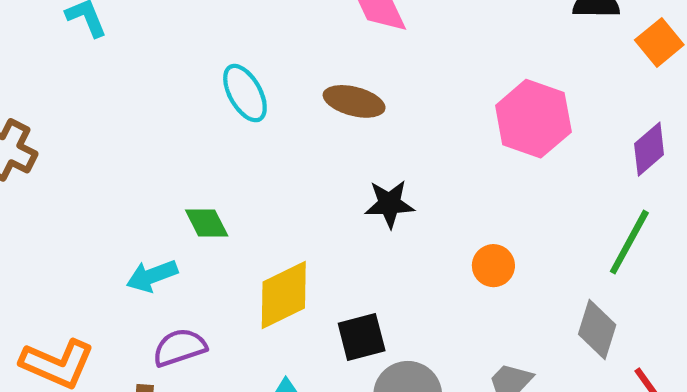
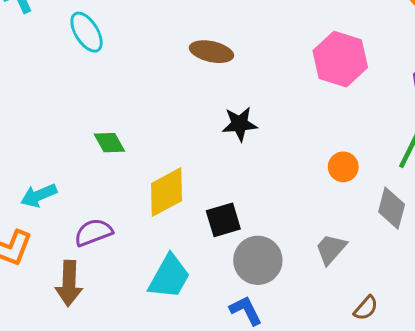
cyan ellipse: (245, 93) -> (87, 32), moved
orange circle: (493, 266) -> (343, 167), moved
cyan arrow: (152, 276) -> (39, 195), moved

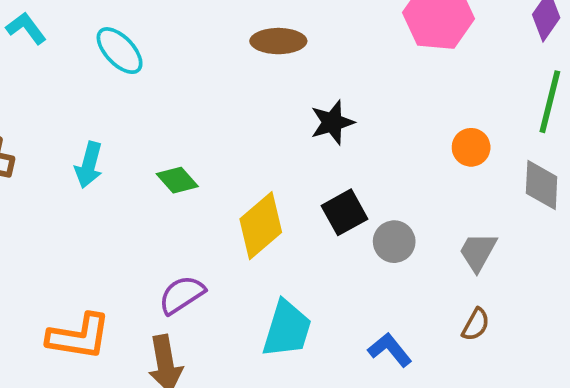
cyan arrow: (39, 195) -> (89, 165), moved, turned -40
black square: (223, 220) -> (345, 212), moved
gray circle: (258, 260) -> (394, 242), moved, size x0.7
brown semicircle: (366, 308) -> (476, 324), moved

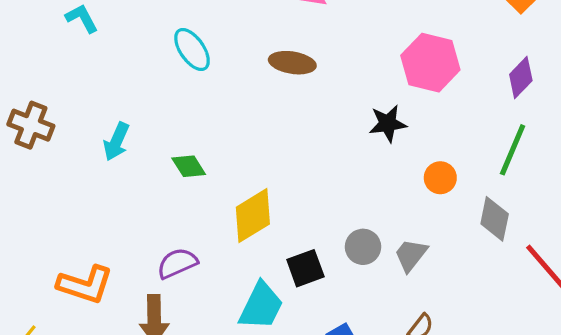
cyan ellipse: (120, 51) -> (192, 50), moved
black star: (332, 122) -> (388, 124), moved
black square: (345, 212) -> (305, 268), moved
gray trapezoid: (478, 252) -> (411, 255), moved

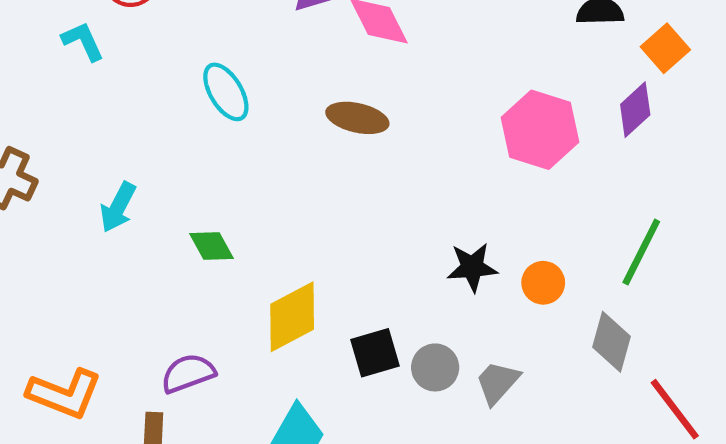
purple diamond: (521, 77) -> (635, 110), moved
black star: (388, 124) -> (472, 267), moved
black square: (305, 268) -> (375, 353), moved

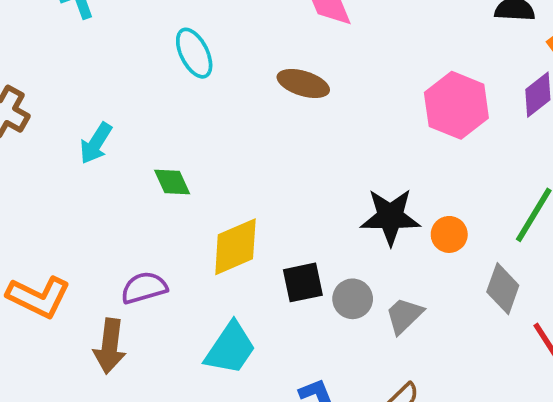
black star: (472, 267) -> (390, 217), size x1.4

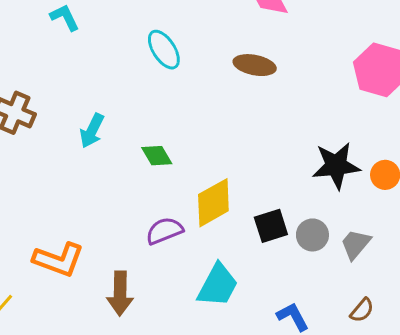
purple semicircle: (144, 288) -> (164, 231), moved

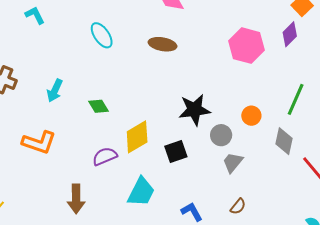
black star: (336, 166) -> (194, 110), moved
gray circle: (312, 235) -> (221, 135), moved
orange L-shape: (58, 260) -> (39, 142), moved

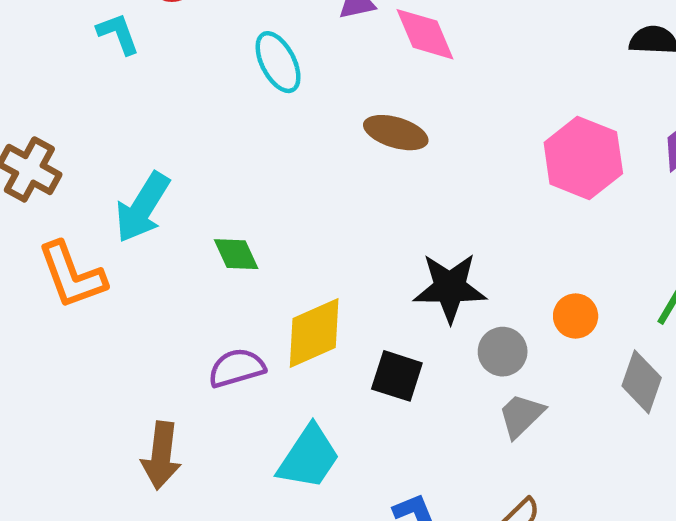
cyan ellipse: (102, 35) -> (278, 62), moved
cyan arrow: (55, 91) -> (142, 207), size x1.4
orange L-shape: (39, 142) -> (72, 275), moved, turned 44
black square: (176, 151) -> (397, 376), turned 30

